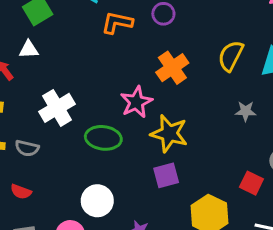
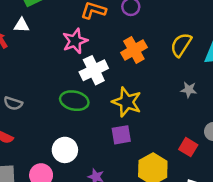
pink star: (136, 102) -> (75, 41), moved
white cross: (57, 108) -> (94, 70), moved

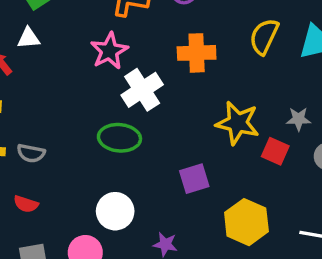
orange cross: (134, 50) -> (197, 53), turned 35
gray star: (189, 90) -> (298, 119), moved
yellow star: (127, 102) -> (238, 123), moved
red square: (188, 147) -> (275, 151), moved

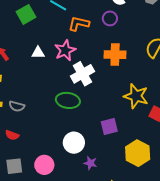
white triangle: (29, 38) -> (38, 53), moved
white circle: (115, 211) -> (74, 143), moved

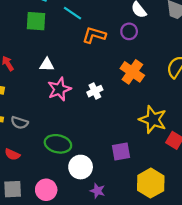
green square: (26, 14) -> (36, 21), turned 30
pink star: (65, 50) -> (59, 89), moved
orange cross: (115, 55) -> (132, 72), turned 30
white cross: (83, 74) -> (95, 91), size x0.6
green ellipse: (68, 100) -> (58, 144), moved

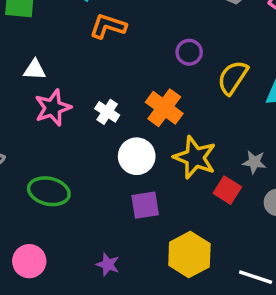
purple circle: (129, 31) -> (189, 52), moved
orange cross: (132, 72) -> (164, 108), moved
white cross: (95, 91) -> (107, 112), turned -32
white circle: (81, 167) -> (137, 156), moved

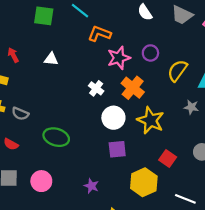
pink star: (53, 108) -> (119, 58), moved
gray star: (254, 162) -> (191, 107), moved
red square: (227, 190) -> (168, 158), moved

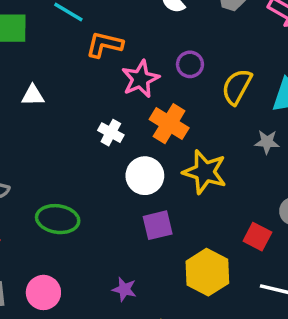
red square: (168, 158) -> (257, 237), moved

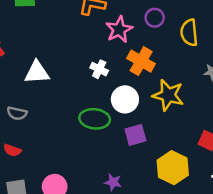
yellow semicircle: (237, 87) -> (189, 33), turned -32
white triangle: (33, 95) -> (37, 72), moved, size x1.5
green ellipse: (58, 219) -> (95, 119), moved

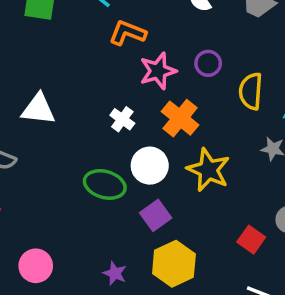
purple square: (135, 135) -> (156, 215), turned -30
yellow hexagon: (173, 168) -> (174, 264), moved

